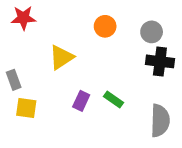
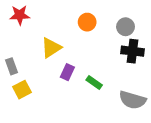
purple rectangle: (81, 101) -> (67, 72), moved
yellow square: (26, 108) -> (22, 90), turned -36
gray semicircle: (160, 121) -> (132, 100), turned 104

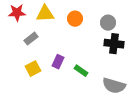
yellow triangle: (51, 48) -> (45, 14), moved, turned 30
gray rectangle: (12, 66) -> (31, 39), moved, turned 72
yellow square: (22, 90) -> (33, 69), moved

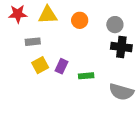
gray rectangle: (31, 39) -> (33, 42), turned 32
yellow square: (33, 69) -> (40, 65), moved
green rectangle: (81, 71) -> (86, 76), turned -40

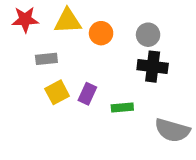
orange circle: (80, 20) -> (101, 33), moved
gray circle: (115, 25) -> (148, 35), moved
black cross: (121, 47) -> (153, 67), moved

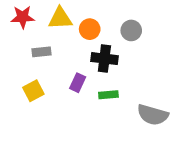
black cross: (153, 67) -> (104, 59), moved
yellow square: (57, 92) -> (33, 91), moved

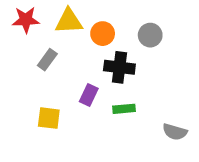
gray rectangle: (41, 52) -> (47, 60), turned -48
yellow square: (33, 91) -> (49, 118), moved, turned 35
gray semicircle: (153, 115) -> (175, 132), size x0.7

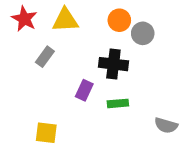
red star: (26, 20) -> (24, 19), turned 30
orange circle: (103, 34) -> (119, 20), moved
yellow square: (49, 118) -> (46, 133), moved

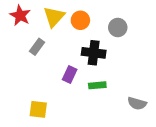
yellow triangle: (65, 20) -> (54, 17), turned -45
orange circle: (119, 20) -> (80, 20), moved

